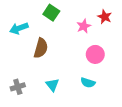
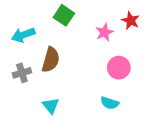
cyan triangle: (52, 85) -> (51, 106), moved
gray cross: (18, 87) -> (22, 73), moved

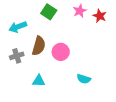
pink star: (104, 32) -> (80, 11), moved
pink circle: (119, 68) -> (61, 52), moved
cyan triangle: (51, 106) -> (39, 81), turned -48

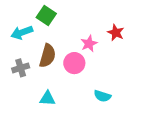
pink star: (80, 11) -> (89, 44), moved
green square: (49, 12) -> (46, 15), moved
red star: (100, 16) -> (116, 33), moved

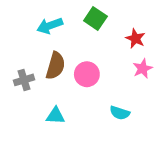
green square: (46, 15) -> (95, 19), moved
cyan arrow: (22, 33) -> (50, 26), moved
pink star: (89, 44) -> (143, 69), moved

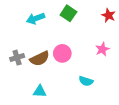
red star: (135, 39) -> (109, 15), moved
brown semicircle: (55, 66) -> (40, 59), moved, turned 48
cyan triangle: (55, 116) -> (40, 91), moved

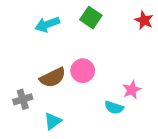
pink star: (102, 49) -> (132, 90), moved
gray cross: (17, 58) -> (23, 99), moved
cyan triangle: (40, 91) -> (53, 121), turned -40

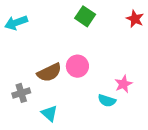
cyan arrow: (47, 24) -> (16, 23), moved
cyan triangle: (53, 121) -> (49, 113), turned -42

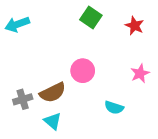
red star: (135, 19) -> (135, 26), moved
brown semicircle: (49, 72) -> (53, 93), moved
pink star: (123, 84) -> (140, 73), moved

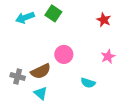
green square: (91, 17) -> (53, 13), moved
cyan arrow: (17, 24) -> (25, 18), moved
gray cross: (23, 99) -> (18, 76), turned 32

